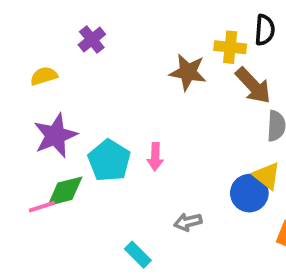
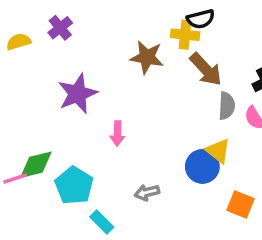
black semicircle: (265, 30) -> (201, 19), moved, turned 72
yellow semicircle: (44, 76) -> (19, 42), moved
purple star: (55, 136) -> (78, 94), moved
cyan pentagon: (109, 160) -> (74, 186), moved

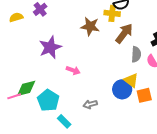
brown arrow: (206, 69) -> (124, 33), turned -100
pink arrow: (117, 134) -> (73, 70), turned -72
orange square: (241, 205) -> (144, 95), moved, turned -35

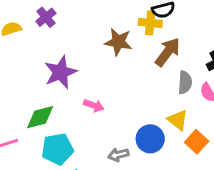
green diamond: (26, 88) -> (40, 117), moved
blue circle: (122, 89) -> (150, 139), moved
orange square: (144, 95) -> (197, 142), turned -35
cyan pentagon: (48, 100) -> (58, 149), turned 30

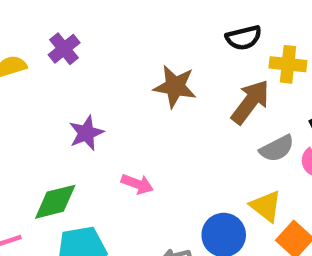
yellow cross: (150, 23) -> (288, 64), moved
purple star: (60, 72) -> (86, 133), size x0.7
gray semicircle: (185, 82) -> (277, 149), turned 60

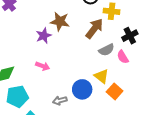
purple star: (86, 133) -> (44, 36), moved

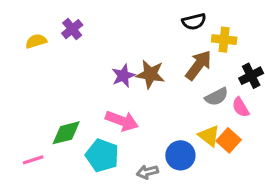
brown star: (60, 21) -> (150, 74), moved
pink arrow: (43, 66) -> (122, 121), size x1.5
orange square: (115, 91) -> (229, 140), moved
cyan pentagon: (17, 96) -> (102, 155), moved, turned 30

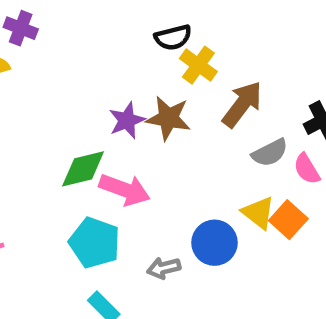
black semicircle: (194, 22) -> (173, 37), moved
purple cross: (72, 29) -> (21, 28), moved, turned -30
yellow cross: (224, 40) -> (198, 65), moved, turned 30
green diamond: (66, 133) -> (83, 169), moved

